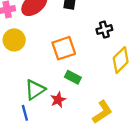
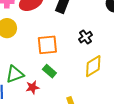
black cross: (104, 30) -> (86, 37), turned -32

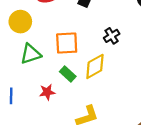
yellow diamond: (93, 66) -> (95, 66), moved
green triangle: (15, 74) -> (31, 54), moved

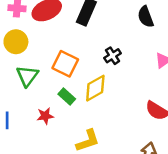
orange square: (67, 43) -> (65, 64), turned 30
green triangle: (31, 54) -> (27, 76), turned -35

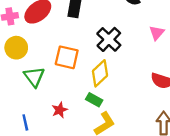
black cross: (113, 56) -> (109, 39), size x1.5
green rectangle: (67, 97) -> (94, 100), moved

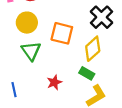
yellow circle: (16, 48) -> (27, 23), moved
blue line: (25, 122) -> (14, 90), moved

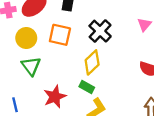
orange square: (62, 33) -> (60, 35), moved
red star: (54, 82) -> (55, 97), size x1.5

